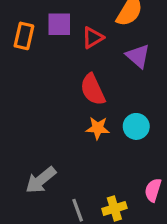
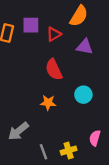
purple triangle: (138, 56) -> (85, 47), turned -30
orange star: (98, 128) -> (48, 103), moved

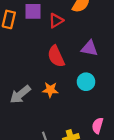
purple triangle: (85, 47) -> (89, 48), moved
gray arrow: (18, 131) -> (20, 94), moved

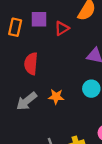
red semicircle: (56, 56) -> (31, 64), moved, turned 30

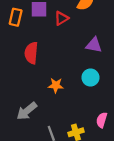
gray arrow: (26, 101) -> (27, 111), moved

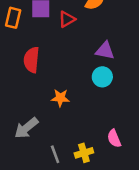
cyan circle: (90, 78) -> (102, 77), moved
pink semicircle: (102, 120) -> (114, 138), turned -40

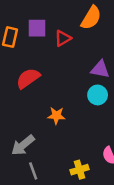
red semicircle: (32, 60) -> (28, 78), turned 50
gray line: (55, 154) -> (33, 171), moved

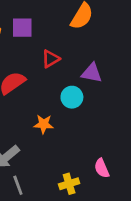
red triangle: (63, 38) -> (51, 59), moved
cyan circle: (98, 95) -> (72, 97), moved

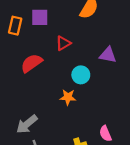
purple triangle: (92, 73) -> (108, 55), moved
orange star: (44, 124) -> (68, 97), moved

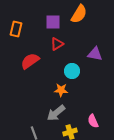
purple square: (40, 17) -> (53, 22), moved
gray arrow: (27, 124) -> (56, 113), moved

